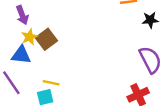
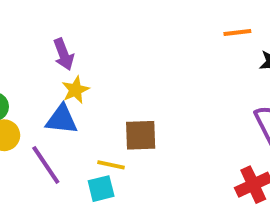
brown square: (46, 39) -> (141, 135), moved, turned 35

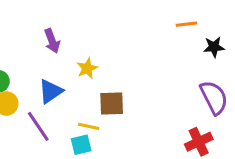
yellow star: (75, 90) -> (87, 68), moved
blue triangle: (62, 119) -> (51, 91), turned -40

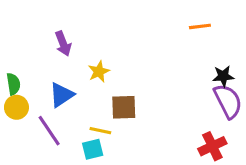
black star: (214, 47) -> (223, 76), moved

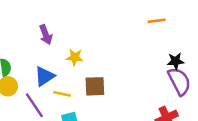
yellow star: (99, 72) -> (75, 57), turned 30
yellow line: (100, 131) -> (62, 94), moved

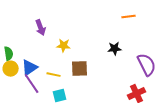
black star: (176, 61) -> (115, 49), moved
blue triangle: (44, 76) -> (30, 68), moved

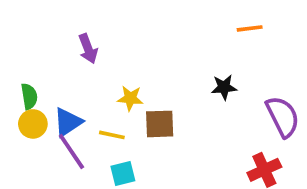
yellow star: (64, 46) -> (130, 98), moved

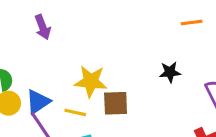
purple arrow: (88, 49) -> (43, 27), moved
yellow star: (130, 98) -> (91, 81), size x1.5

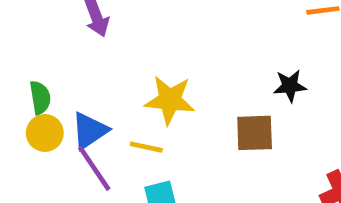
brown square: (116, 103) -> (255, 133), moved

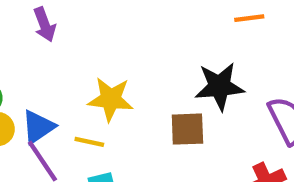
black star: (290, 86) -> (219, 86), size x1.6

